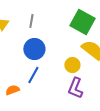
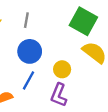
yellow circle: (72, 65) -> (62, 69), moved
purple L-shape: (75, 88) -> (59, 95), moved

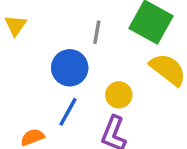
gray line: (26, 20) -> (97, 32), moved

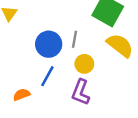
gray line: (97, 32) -> (74, 39), moved

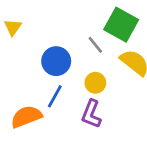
gray line: (74, 39) -> (95, 45), moved, turned -49
orange semicircle: (22, 95) -> (26, 117), size x1.6

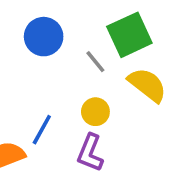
green square: (121, 25) -> (129, 35), turned 36
blue circle: (56, 61) -> (44, 37), moved

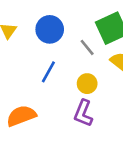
blue line: (42, 130) -> (48, 72), moved

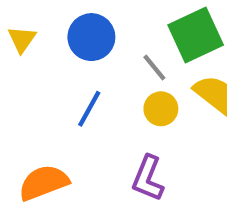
yellow circle: (87, 84) -> (161, 109), moved

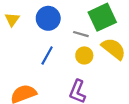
gray line: (154, 68) -> (81, 34), turned -35

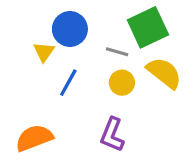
yellow triangle: (12, 19) -> (44, 52), moved

